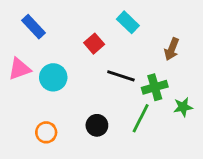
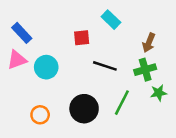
blue rectangle: (33, 27) -> (22, 33), moved
red square: (94, 44) -> (82, 38), turned 35
green cross: (155, 87) -> (145, 70), moved
black circle: (97, 125) -> (84, 109), size x1.5

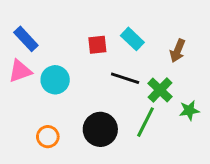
cyan rectangle: (111, 20) -> (132, 39), moved
green cross: (145, 70) -> (160, 90), moved, turned -30

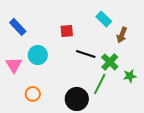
cyan rectangle: (132, 39) -> (104, 19), moved
pink triangle: (20, 71) -> (14, 65), moved, turned -42
black circle: (100, 129) -> (77, 99), moved

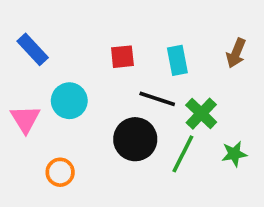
cyan rectangle: (104, 19) -> (177, 60), moved, turned 35
brown arrow: (122, 35) -> (236, 53), moved
green star: (130, 76) -> (234, 154), moved
black circle: (77, 99) -> (135, 139), moved

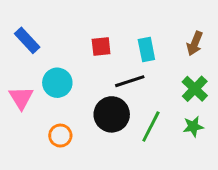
black line: (157, 99) -> (130, 81), turned -36
green cross: (201, 114) -> (195, 89), moved
orange circle: (60, 172) -> (60, 136), moved

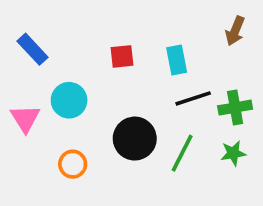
brown arrow: (195, 43) -> (235, 31), moved
black line: (130, 81) -> (193, 98), moved
green cross: (195, 89) -> (235, 108), turned 36

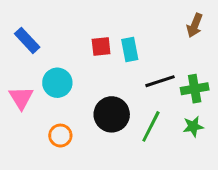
cyan rectangle: (177, 60) -> (130, 50), moved

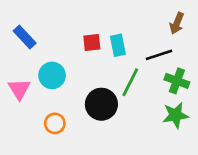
black line: (160, 81) -> (159, 55), moved
green cross: (195, 89) -> (177, 81), turned 30
green line: (151, 126) -> (130, 82), moved
green star: (193, 126) -> (175, 115), size x1.4

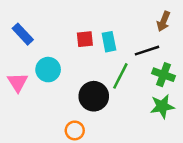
orange circle: (55, 123) -> (75, 130), moved

